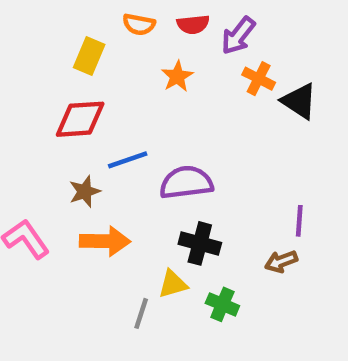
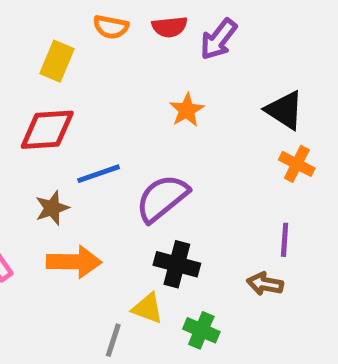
orange star: (177, 76) -> (187, 110), moved
orange cross: (259, 79) -> (297, 164), moved
purple semicircle: (186, 182) -> (162, 198), turned -32
brown arrow: (281, 262) -> (265, 284), turned 32
yellow triangle: (173, 284) -> (148, 308), turned 36

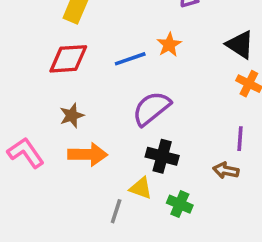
blue line: (99, 174) -> (130, 59), moved

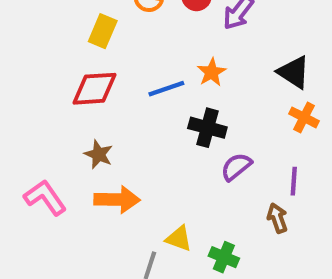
purple semicircle: (151, 108) -> (236, 167), moved, size x0.7
brown star: (72, 116) -> (99, 154), turned -30
black cross: (162, 156) -> (207, 128), moved
brown arrow: (226, 170) -> (277, 218), turned 60

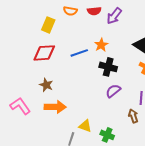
black cross: (207, 128) -> (108, 67), moved

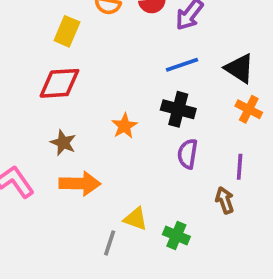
orange star: (101, 45) -> (124, 126), moved
blue line: (79, 53) -> (182, 65), moved
purple semicircle: (113, 91) -> (188, 154), turned -42

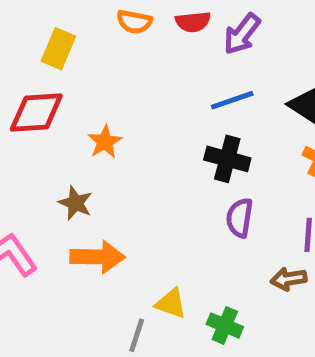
yellow rectangle: (67, 31) -> (58, 49), moved
red diamond: (59, 83) -> (36, 112), moved
orange star: (124, 126) -> (105, 142), moved
brown arrow: (225, 200) -> (289, 279), turned -80

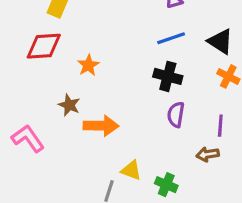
orange arrow: (97, 257) -> (101, 126), moved

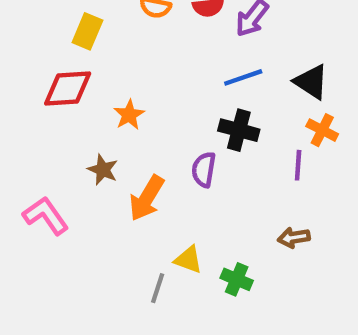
purple semicircle: (176, 115) -> (204, 170), moved
orange arrow: (101, 126) -> (147, 198), turned 120
purple line: (220, 126) -> (298, 165), moved

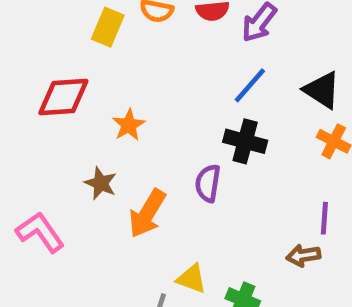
yellow rectangle: (87, 31) -> (108, 27), moved
blue line: (243, 77) -> (250, 85), turned -30
purple line: (298, 165) -> (324, 218), moved

